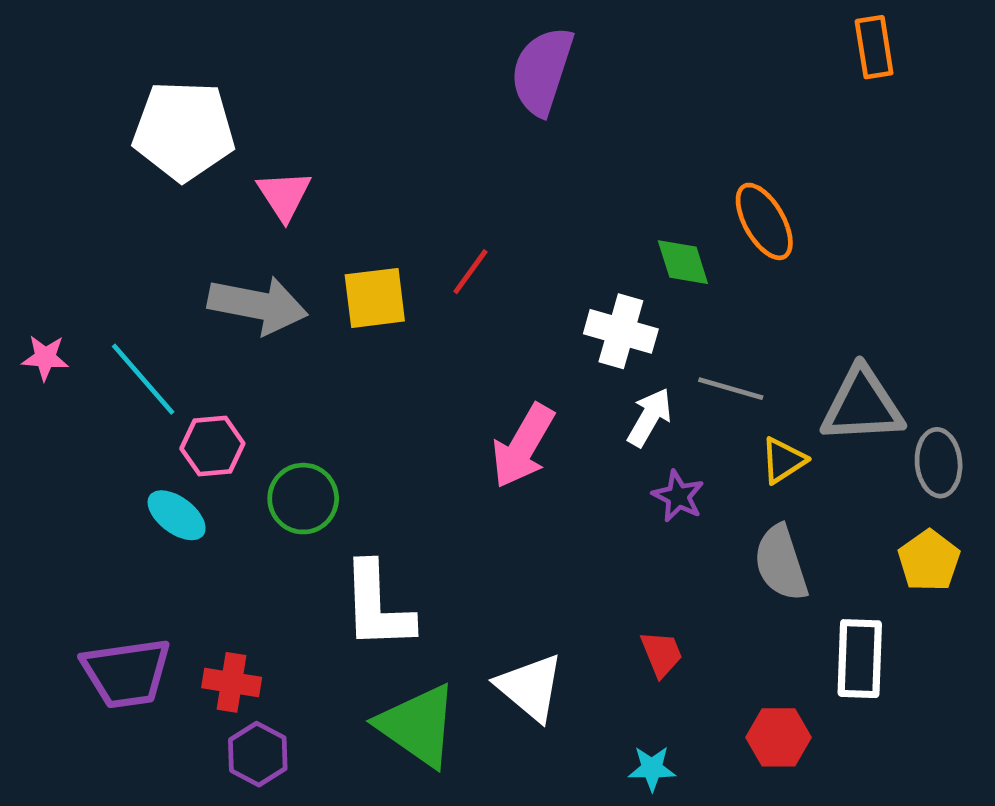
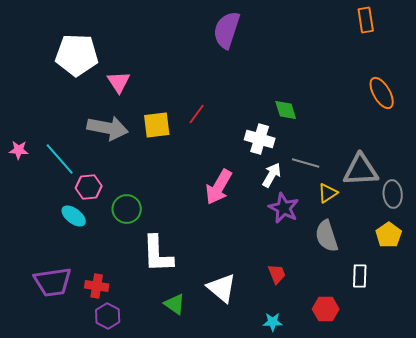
orange ellipse: (764, 221) -> (382, 93), moved
purple star: (678, 496) -> (284, 208), size x1.4
white rectangle: (860, 659) -> (360, 276), size x0.7
green triangle: (418, 725) -> (175, 304), size x0.6

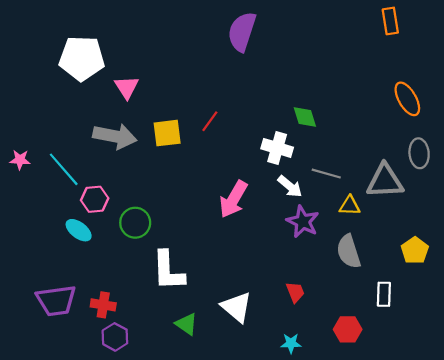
white arrow: (272, 175) -> (290, 186), turned 100
yellow triangle: (328, 193) -> (350, 206), turned 35
gray ellipse: (393, 194) -> (419, 153), moved

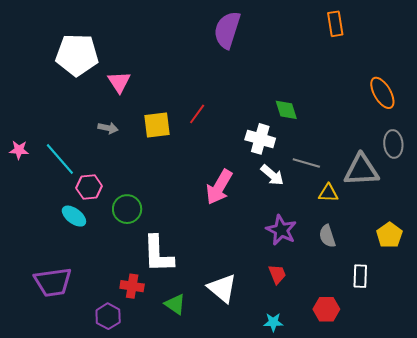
orange rectangle: (390, 21) -> (335, 24), moved
gray arrow: (115, 136) -> (108, 128), size x0.5
purple star: (303, 222) -> (281, 230), moved
gray semicircle: (349, 252) -> (327, 236), size x0.7
red cross: (103, 305) -> (132, 286), moved

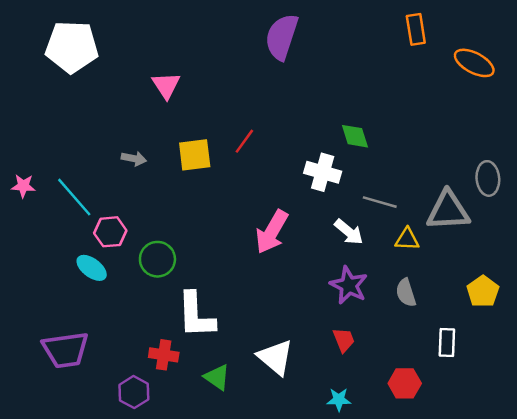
white pentagon: (77, 55) -> (72, 47), moved
pink triangle: (119, 82) -> (166, 85), moved
orange ellipse: (382, 93) -> (474, 63), moved, turned -32
white arrow: (272, 175) -> (349, 232), moved

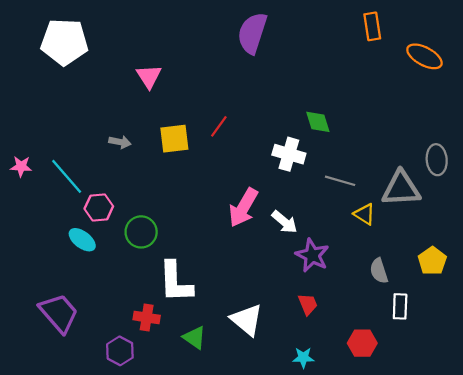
white arrow: (349, 232) -> (284, 222), moved
yellow triangle: (407, 239) -> (364, 214), turned 30
gray semicircle: (406, 293) -> (379, 271), moved
purple trapezoid: (66, 350) -> (59, 313), turned -123

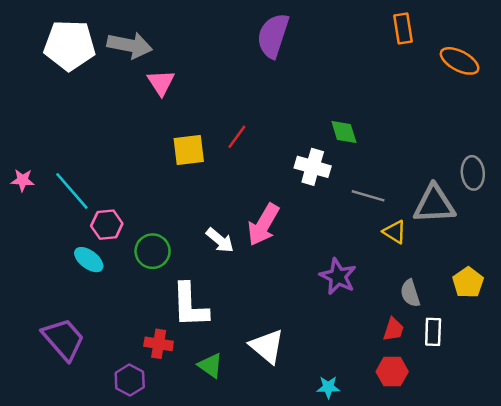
gray arrow: (120, 142) -> (130, 45), moved, size x1.8
white arrow: (284, 222) -> (220, 240), moved
red trapezoid: (308, 304) -> (393, 329), moved, turned 40

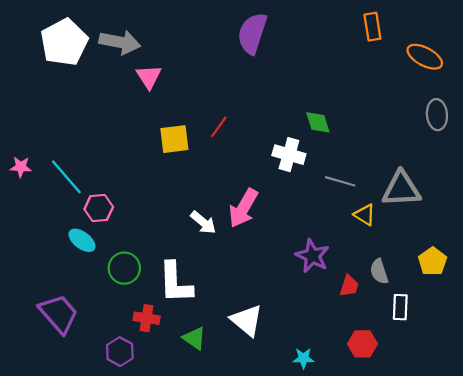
white pentagon: (69, 45) -> (64, 42), turned -30
gray ellipse: (473, 173) -> (437, 115), moved
green circle: (153, 251) -> (124, 268), moved
red trapezoid: (393, 329) -> (349, 286), moved

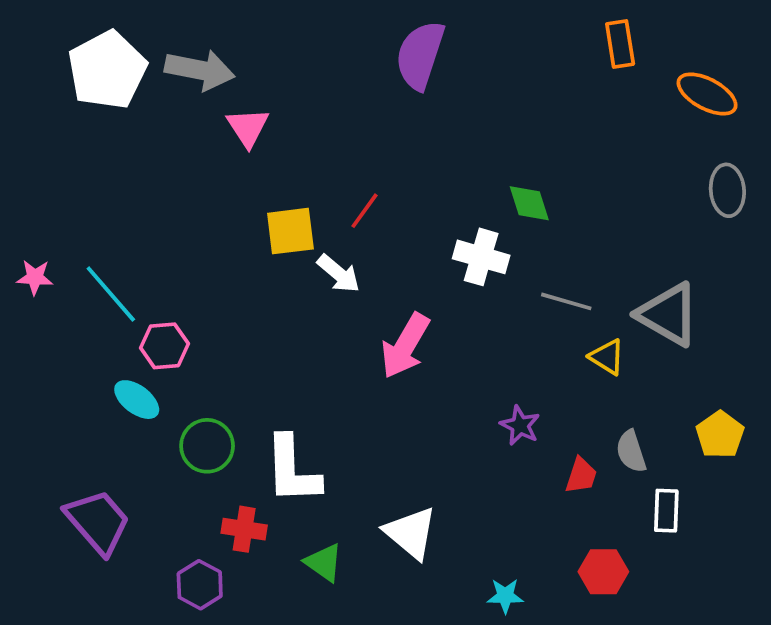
gray triangle: (401, 189) -> (668, 314), turned 33
white arrow: (203, 222) -> (339, 274), moved
purple star: (312, 256) -> (520, 425), size x0.7

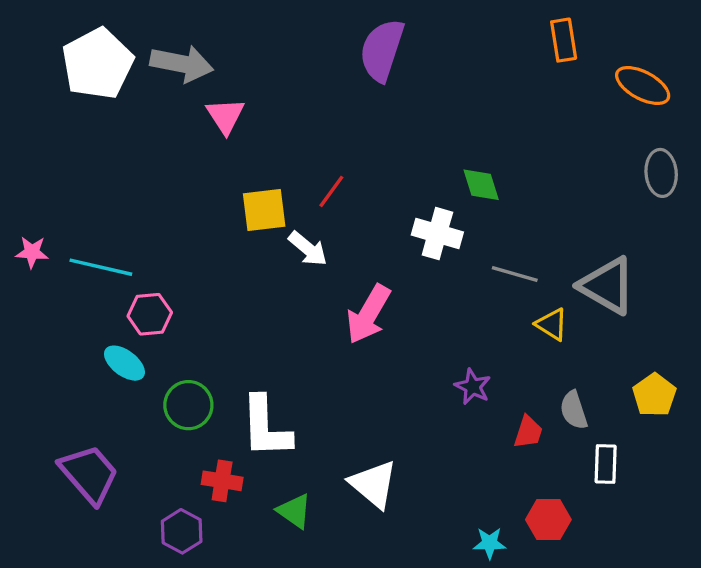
cyan line: (111, 294) -> (101, 267), turned -36
cyan star: (505, 596) -> (490, 543), moved

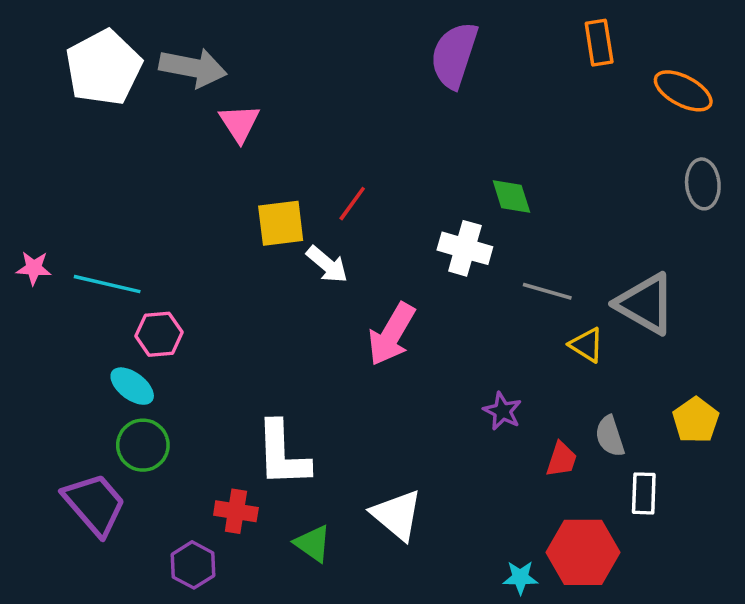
purple semicircle: (382, 50) -> (454, 55), moved
green circle: (188, 405) -> (143, 445), moved
red hexagon: (548, 520) -> (583, 552), size x1.5

